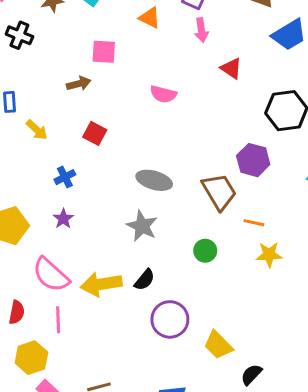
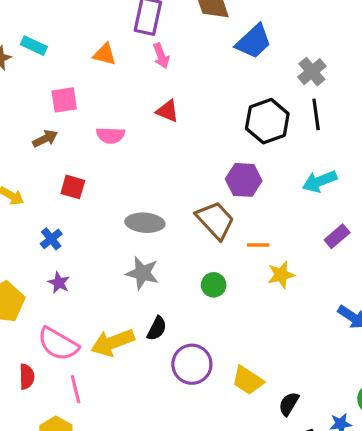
red triangle: (231, 68) -> (167, 111), moved
pink semicircle: (163, 94) -> (111, 135), moved
red semicircle: (17, 312) -> (27, 377), moved

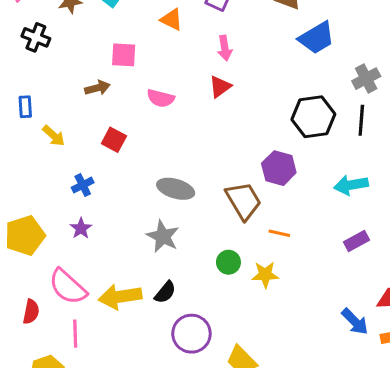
pink arrow: (161, 56) -> (225, 48), moved
red triangle: (167, 111) -> (220, 87), turned 50
yellow star: (281, 275) -> (265, 275), moved

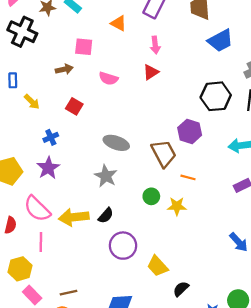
black cross: (36, 37) -> (22, 32), size x1.5
purple star: (81, 228) -> (48, 168), size x1.5

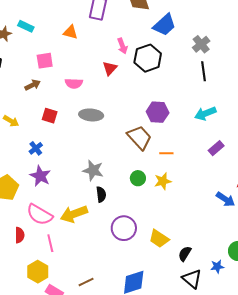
pink arrow: (155, 45) -> (122, 46), moved
black hexagon: (216, 96) -> (148, 58), moved
gray ellipse: (116, 143) -> (91, 115), moved
black semicircle: (106, 216) -> (101, 194), moved, turned -35

